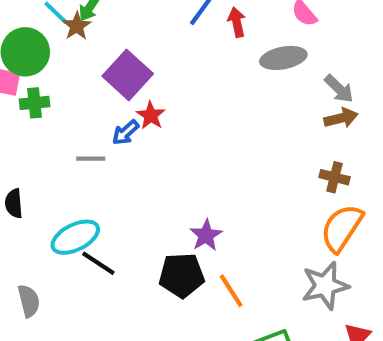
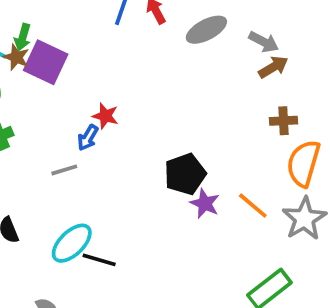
purple square: (128, 75) -> (46, 62), moved
purple star: (206, 235) -> (205, 203), moved
black pentagon: (182, 275) -> (185, 174), moved
orange line: (231, 291) -> (253, 206), moved

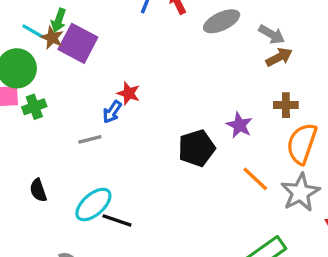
purple star: (205, 203) -> (239, 125), moved

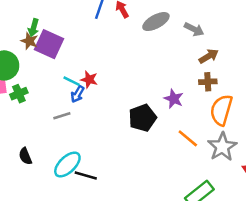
cyan line: (33, 31) -> (72, 81), moved
brown arrow: (279, 57) -> (209, 56), moved

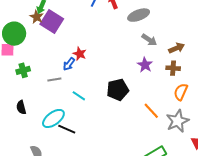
gray arrow: (194, 29) -> (149, 40), moved
cyan line: (72, 81) -> (79, 96), moved
green cross: (19, 94) -> (23, 70), moved
purple star: (174, 99) -> (145, 65), moved
orange semicircle: (221, 110) -> (181, 92), size x0.7

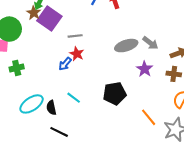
gray ellipse: (139, 15) -> (126, 46), moved
gray line: (54, 79) -> (75, 36), moved
black semicircle: (21, 107) -> (51, 108), moved
cyan ellipse: (53, 118) -> (32, 104), moved

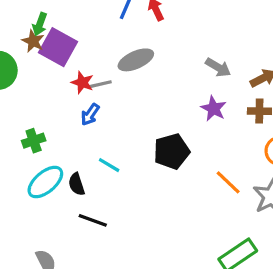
gray line: (75, 36) -> (100, 84), moved
gray ellipse: (126, 46) -> (136, 60), moved
red star: (77, 54) -> (82, 83), moved
green cross: (17, 68) -> (34, 141), moved

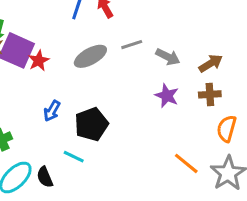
red star: (82, 83) -> (39, 61), moved, turned 30
gray line: (100, 84) -> (132, 45), moved
black pentagon: (172, 151) -> (91, 124), moved

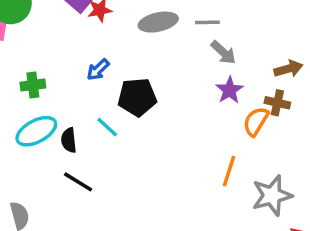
gray arrow: (168, 57) -> (223, 52), moved
orange semicircle: (227, 129) -> (256, 121), moved
orange line: (186, 163) -> (229, 171), turned 52

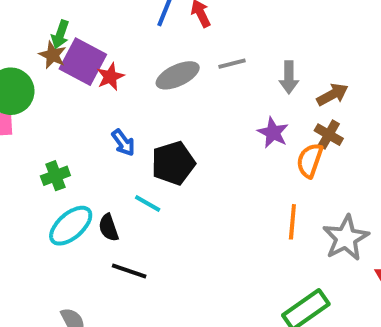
gray arrow: (223, 52) -> (289, 77), moved, turned 60
blue arrow: (98, 70) -> (123, 143), turned -70
brown cross: (277, 103) -> (329, 135), turned 30

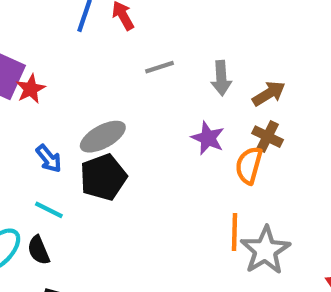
gray ellipse: (178, 75) -> (103, 137), moved
cyan line: (148, 204) -> (49, 210), moved
gray star: (346, 238) -> (265, 250), moved

